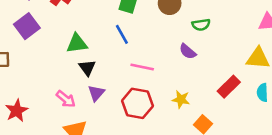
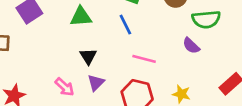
green semicircle: (201, 25) -> (206, 19), size x1.5
green triangle: (77, 44) -> (81, 17), moved

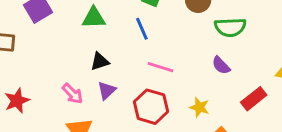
purple semicircle: (191, 46) -> (221, 65), moved
black triangle: (88, 56) -> (100, 61), turned 42

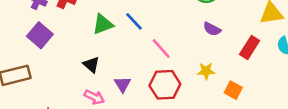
green triangle: (94, 18) -> (103, 24), moved
black triangle: (100, 61) -> (91, 65), moved, turned -42
pink line: (161, 67) -> (161, 48), turned 50

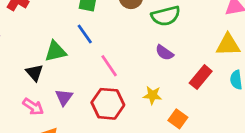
green triangle: (103, 24) -> (55, 51), moved

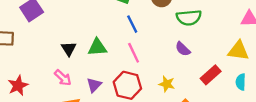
blue line: (85, 34) -> (132, 24), moved
green triangle: (55, 51) -> (97, 47), moved
purple triangle: (64, 97) -> (94, 85), moved

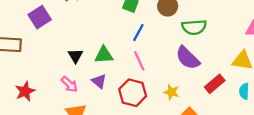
blue line: (132, 24) -> (138, 33), turned 54
purple semicircle: (183, 49) -> (188, 58), size x1.6
purple triangle: (94, 85) -> (99, 81), moved, turned -35

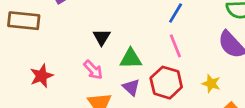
green triangle: (104, 55) -> (131, 59), moved
purple triangle: (99, 81) -> (131, 87), moved

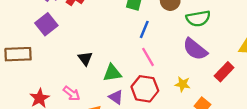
pink arrow: (93, 70) -> (72, 93), moved

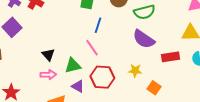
pink line: (148, 57) -> (92, 48), moved
red rectangle: (224, 72) -> (171, 57), turned 42
pink arrow: (72, 93) -> (48, 75), moved, turned -35

